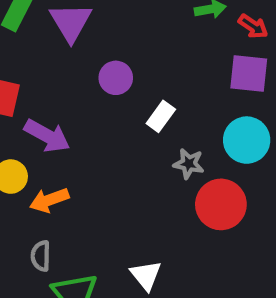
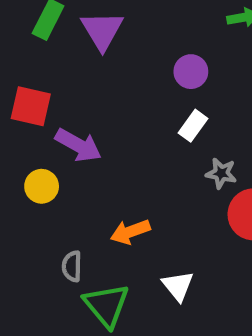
purple circle: (116, 78) -> (191, 72), moved
orange arrow: (49, 200) -> (130, 232), moved

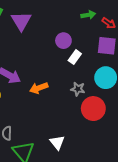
white rectangle: (193, 126) -> (75, 57), moved
orange arrow: (130, 232) -> (39, 88), moved

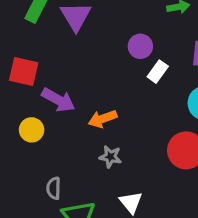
gray star: (78, 89) -> (110, 157), moved

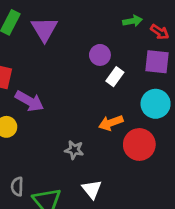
orange arrow: (103, 119) -> (111, 123), moved
gray semicircle: (54, 188) -> (17, 187), moved

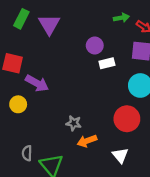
white rectangle: (115, 77) -> (107, 63), turned 40
orange arrow: (111, 123) -> (87, 141), moved
white triangle: (92, 189) -> (120, 155), moved

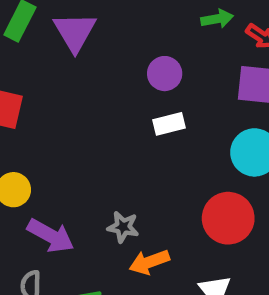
white rectangle: (107, 63) -> (169, 124), moved
purple arrow: (37, 83) -> (51, 236), moved

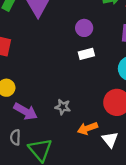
orange arrow: (149, 262) -> (88, 128), moved

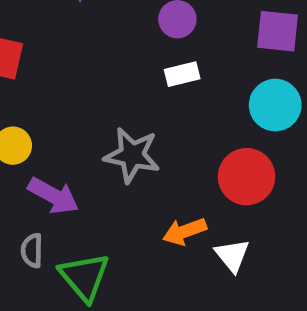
gray star: (63, 107) -> (132, 155), moved, size x1.6

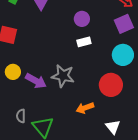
purple square: (278, 31) -> (124, 24), turned -30
purple arrow: (53, 196) -> (36, 81), moved
white triangle: (232, 255) -> (113, 127), moved

